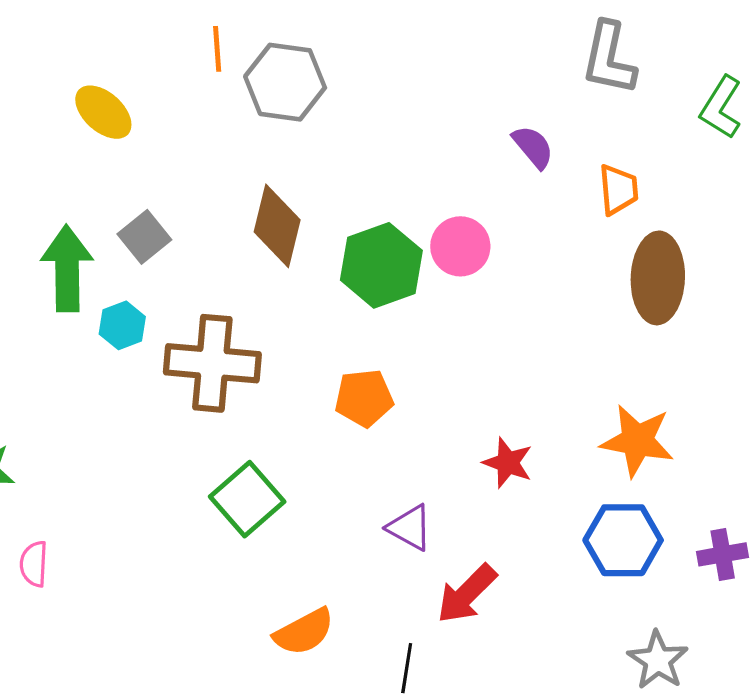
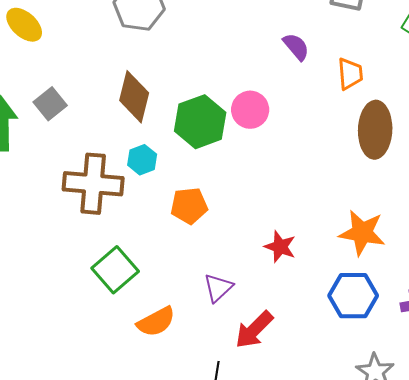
cyan hexagon: (122, 325) -> (142, 160), moved
purple triangle: (410, 528) -> (218, 288), turned 48
orange semicircle: (304, 632) -> (156, 322), moved

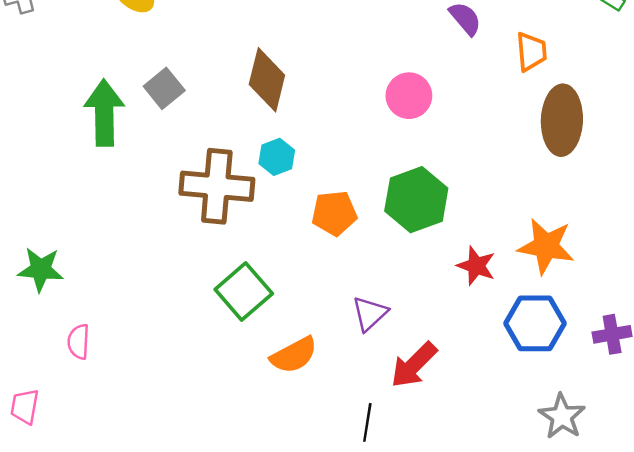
green hexagon: (200, 122) -> (416, 200), moved
red star: (280, 247) -> (476, 266), moved

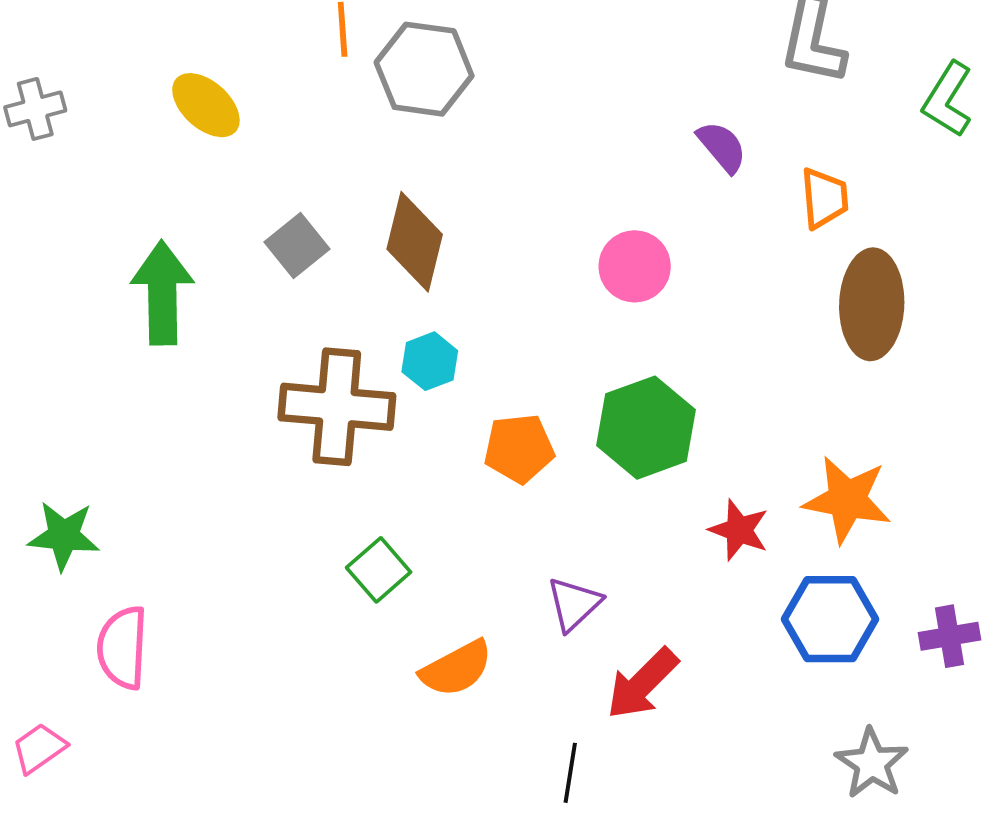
gray square: (164, 88) -> (297, 245), moved
green square: (244, 291) -> (379, 570), size x0.7
pink semicircle: (79, 342) -> (122, 648), size x1.5
pink trapezoid: (25, 407) -> (39, 748), turned 45

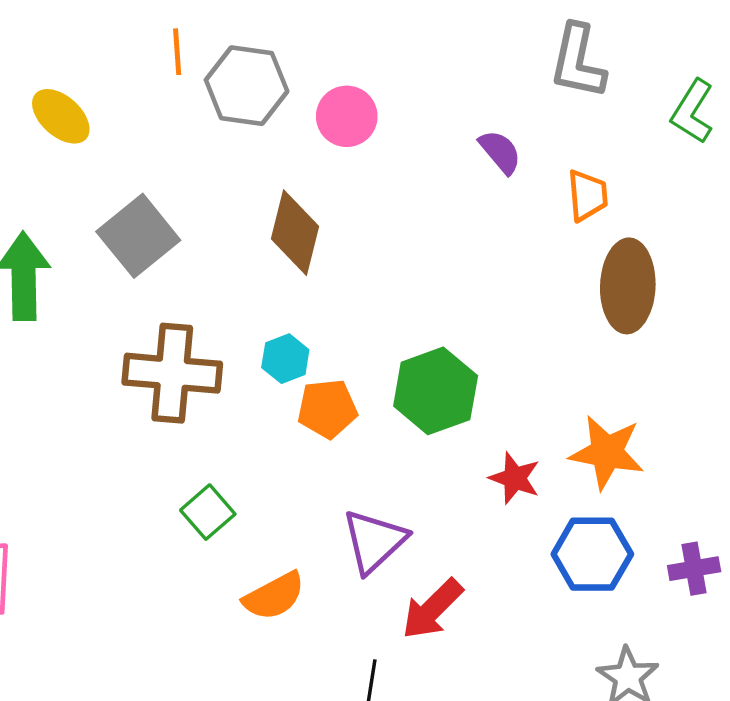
brown diamond: (415, 242) -> (295, 233), moved
gray square: (297, 245) -> (138, 236), size x1.5
pink circle: (635, 266) -> (347, 116), moved
cyan hexagon: (430, 361) -> (285, 359), moved
purple triangle: (574, 604) -> (374, 541), size x1.4

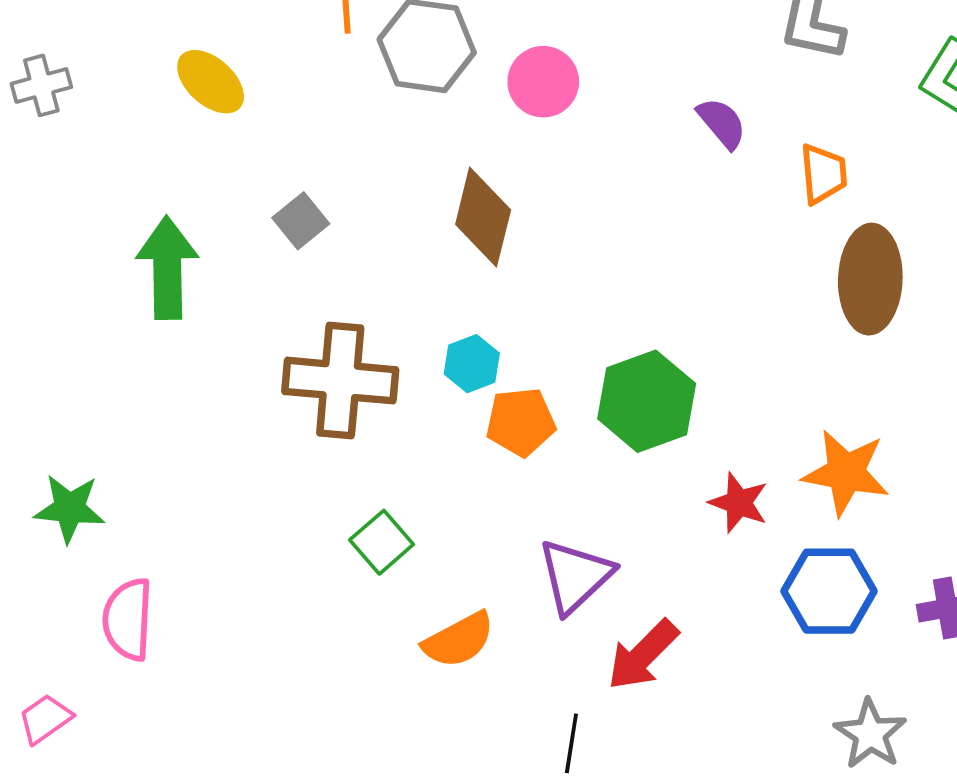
gray square: (138, 236) -> (301, 221), size x0.6

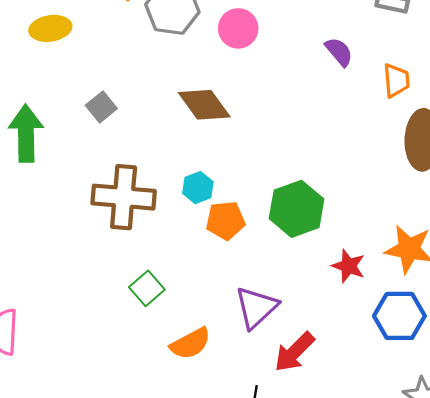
yellow ellipse: (211, 82) -> (50, 28), turned -51
brown diamond: (483, 217) -> (204, 105), turned -50

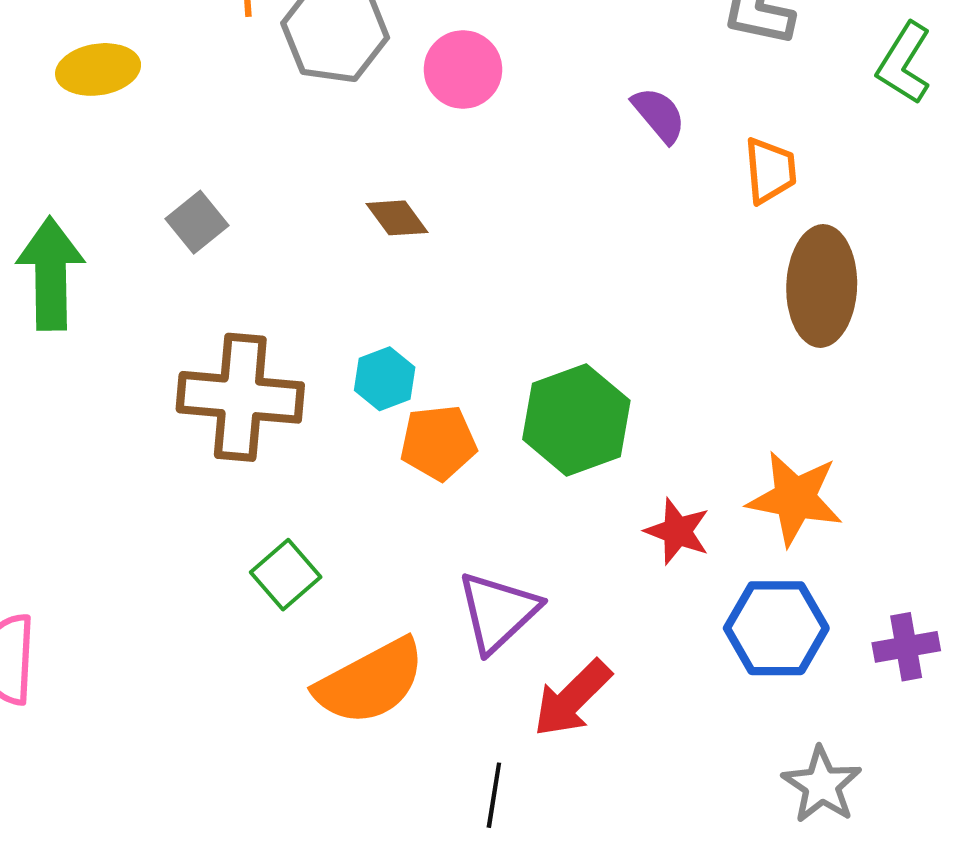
brown diamond: (204, 105) -> (397, 218), size x0.6
orange semicircle: (190, 344) -> (370, 682), size x1.4

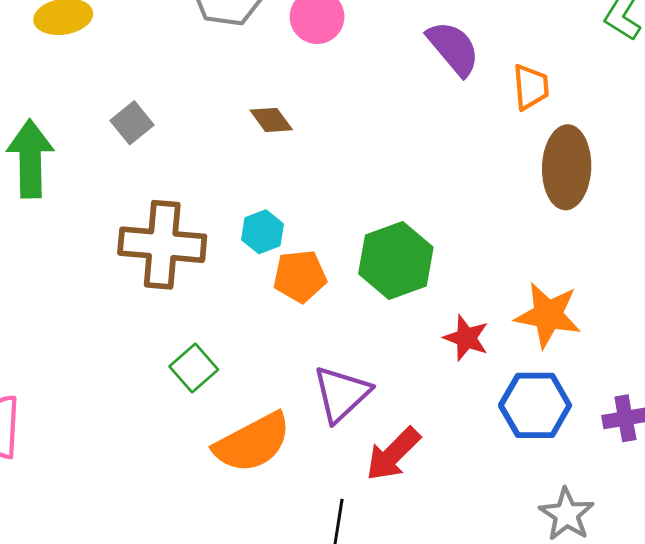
purple semicircle: (659, 115) -> (453, 48), size x1.4

